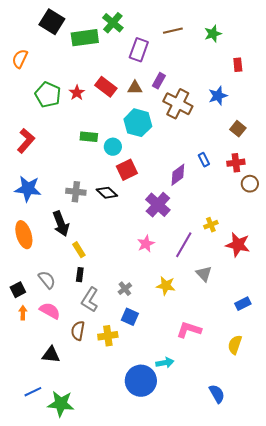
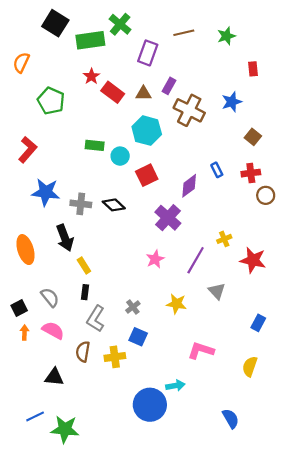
red star: (77, 93) -> (91, 76), moved
red square: (127, 170) -> (147, 175), moved
blue star: (28, 189) -> (46, 192), moved
blue rectangle: (243, 304) -> (258, 323), turned -35

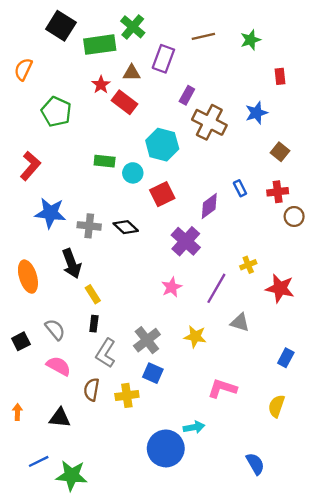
brown triangle: (143, 93) -> (132, 73), moved
gray triangle: (217, 291) -> (240, 322), turned -30
gray cross: (133, 307) -> (147, 340), size x1.6
orange arrow: (24, 332) -> (17, 412), moved

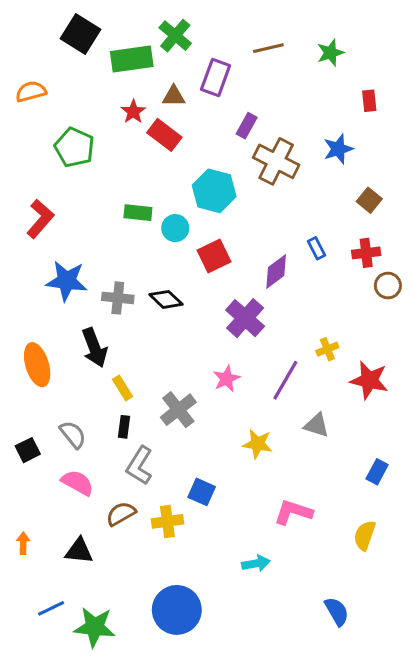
orange semicircle: (23, 69) -> (31, 91), turned 50
gray cross: (147, 340) -> (178, 410), moved
brown semicircle: (92, 390) -> (121, 514), turned 50
blue circle: (166, 448) -> (177, 610), moved

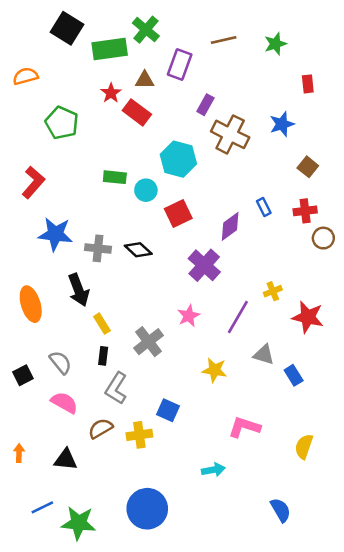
blue rectangle: (377, 472) -> (294, 375), moved, turned -60

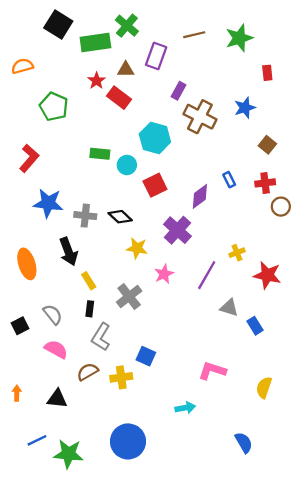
green star: (275, 44) -> (239, 38), size x1.4
yellow star: (215, 370) -> (137, 248), moved

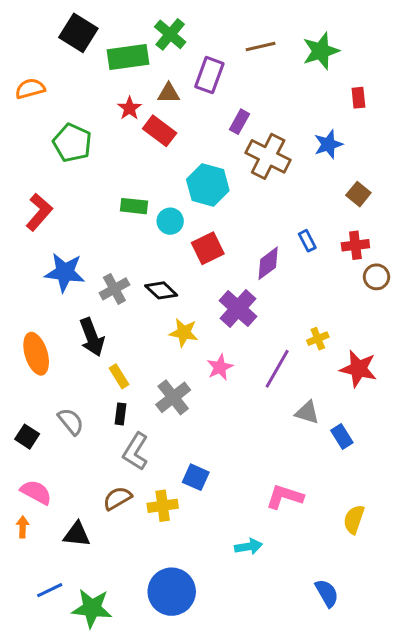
gray cross: (85, 216) -> (114, 289), turned -35
black square: (20, 326) -> (27, 437), turned -30
pink semicircle: (56, 349) -> (36, 492), moved

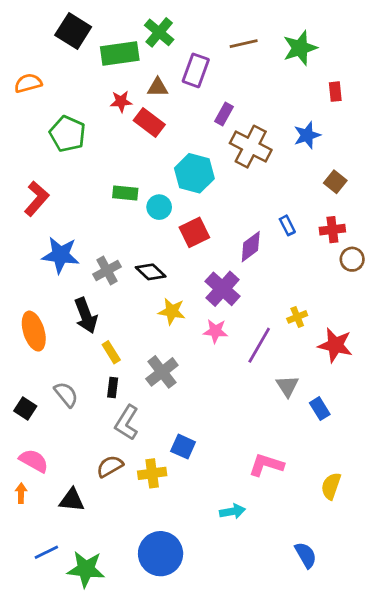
red star: (130, 108) -> (121, 101), turned 30
pink star: (220, 367) -> (215, 331), moved, turned 30
gray triangle: (307, 412) -> (287, 386), turned 40

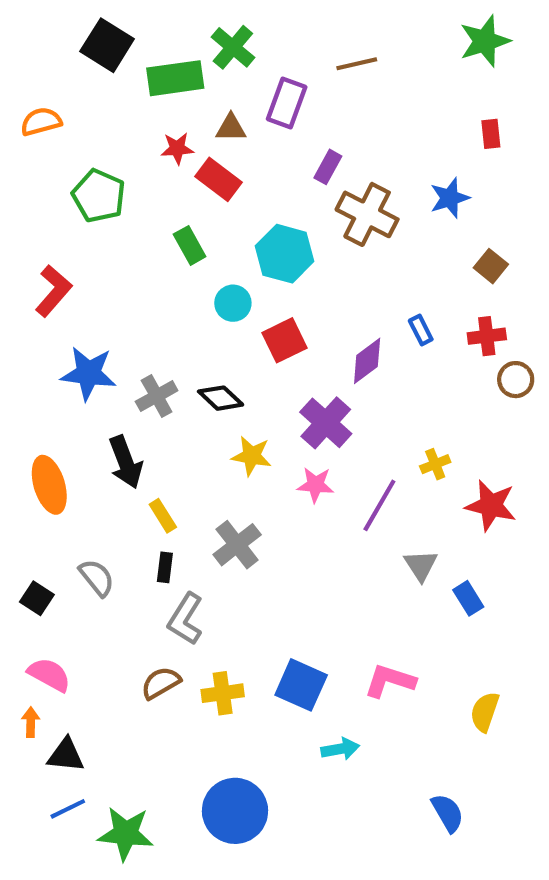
green star: (300, 48) -> (485, 41), moved
green rectangle: (125, 193) -> (190, 245), moved, turned 55
blue square: (183, 447) -> (301, 685), moved, size x1.4
black triangle: (72, 500) -> (66, 755), moved

